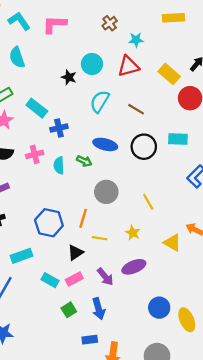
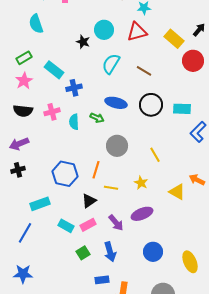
cyan rectangle: (178, 139) -> (182, 109), moved
blue circle: (159, 308) -> (153, 252), moved

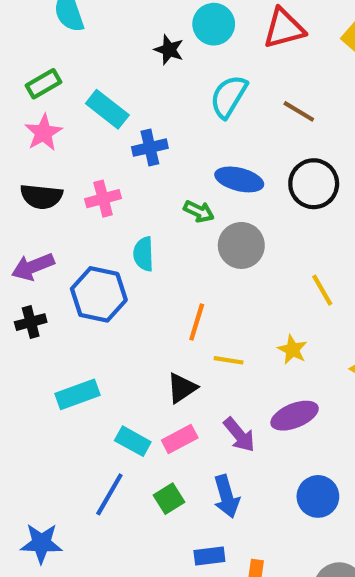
cyan semicircle: (74, 122) -> (143, 254), moved
gray circle: (117, 146) -> (241, 245), moved
blue hexagon: (65, 174) -> (99, 294), moved
blue line: (25, 233) -> (109, 494), moved

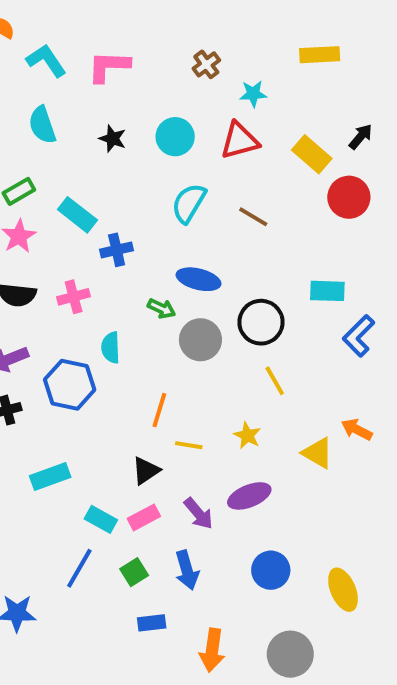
black star: (169, 50) -> (113, 139), moved
black circle: (314, 184) -> (261, 322), moved
blue rectangle: (209, 556) -> (152, 623), moved

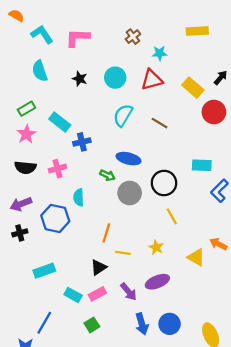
blue line: (79, 568) -> (44, 323), moved
blue arrow: (187, 570) -> (142, 324), moved

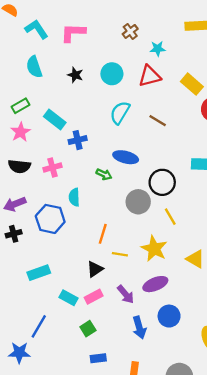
gray circle: (130, 193) -> (138, 202), moved
yellow star: (156, 247) -> (154, 249), size x1.6
blue circle: (170, 324) -> (169, 316), moved

